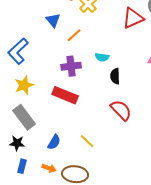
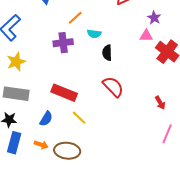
orange line: (74, 35) -> (75, 18), moved
red rectangle: (65, 95) -> (64, 93), moved
gray rectangle: (24, 117) -> (16, 94), turned -45
blue rectangle: (22, 166) -> (14, 143), size x1.5

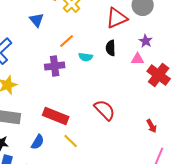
black semicircle: (107, 53) -> (111, 48), moved

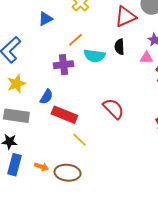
blue triangle: (37, 20) -> (45, 19), turned 42
cyan semicircle: (86, 57) -> (94, 56), size x1.5
blue semicircle: (38, 142) -> (46, 97), moved

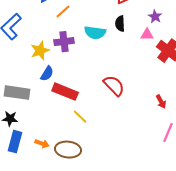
orange line: (75, 40) -> (63, 12), moved
yellow star: (16, 84) -> (40, 51), moved

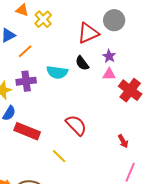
purple star: (155, 17) -> (109, 56), moved
black semicircle: (120, 24) -> (82, 63), turned -35
yellow line: (80, 117) -> (59, 156), moved

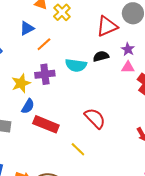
black semicircle: (82, 63) -> (101, 56), turned 112

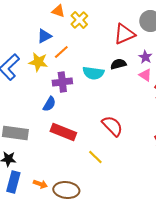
pink triangle: (128, 67) -> (145, 75), turned 32
yellow star: (21, 83) -> (38, 62), moved, turned 30
blue semicircle: (28, 106) -> (49, 104), moved

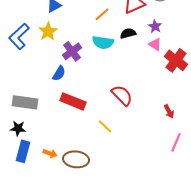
orange line: (61, 52) -> (102, 14), moved
yellow star: (38, 62) -> (48, 31), turned 30
purple cross: (62, 82) -> (72, 51), turned -30

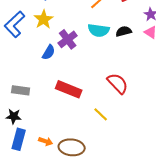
black semicircle: (128, 33) -> (124, 31), moved
blue semicircle: (59, 73) -> (49, 52), moved
gray rectangle: (25, 102) -> (21, 90), size x0.7

